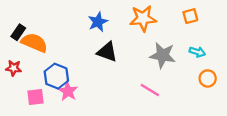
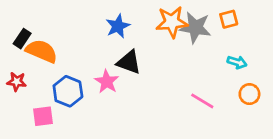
gray star: (163, 55) -> (195, 28), moved
pink line: (150, 90) -> (202, 101), moved
pink star: (68, 91) -> (107, 82), moved

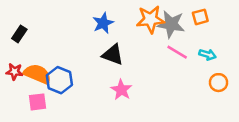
orange semicircle: (42, 51) -> (38, 74), moved
pink star: (107, 82) -> (121, 90), moved
pink line: (202, 101) -> (177, 52), moved

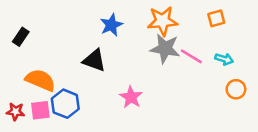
gray star: (171, 24) -> (165, 49), moved
black triangle: (113, 55) -> (94, 60), moved
red star: (14, 72) -> (15, 112), moved
blue hexagon: (59, 80) -> (65, 104), moved

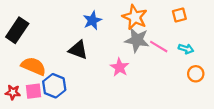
orange star: (162, 21) -> (135, 17), turned 30
black rectangle: (21, 37) -> (17, 30), size x1.6
pink star: (131, 97) -> (120, 67), moved

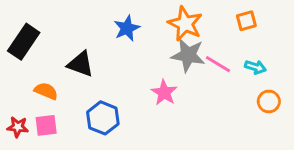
black triangle: (78, 50) -> (80, 64), moved
orange semicircle: (34, 66) -> (46, 91), size x0.7
blue hexagon: (54, 86) -> (103, 118), moved

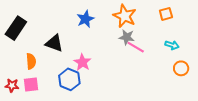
gray star: (188, 55) -> (127, 37), size x0.7
pink line: (218, 64) -> (136, 47), moved
orange semicircle: (46, 91) -> (31, 61), turned 63
pink star: (164, 93) -> (82, 62), moved

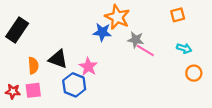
orange star: (125, 16) -> (117, 17), moved
blue star: (85, 19) -> (102, 32), moved, turned 30
black triangle: (54, 43) -> (58, 59), moved

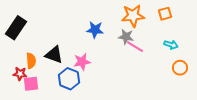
orange star: (117, 17) -> (133, 16), moved, turned -30
pink star: (88, 67) -> (82, 62), turned 30
red star: (13, 91) -> (20, 74), moved

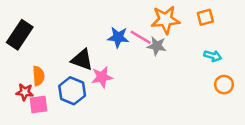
pink line: (135, 47) -> (141, 37), moved
black triangle: (54, 55) -> (82, 60), moved
blue hexagon: (69, 79) -> (72, 91), moved

